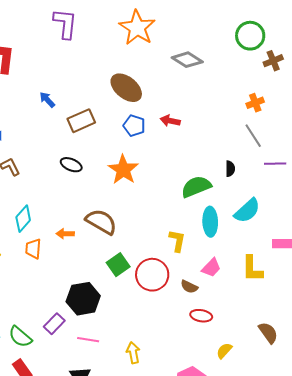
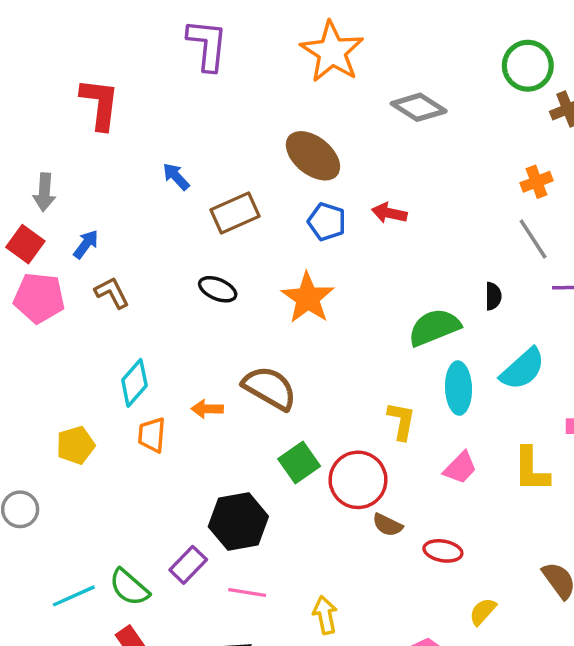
brown semicircle: (189, 287) -> (387, 525), moved

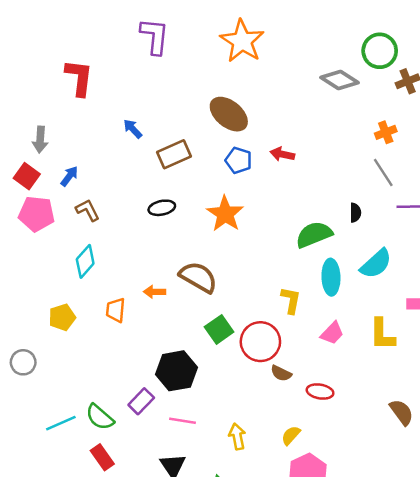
gray diamond: (419, 107) -> (339, 80), moved
black ellipse: (218, 289) -> (162, 208), turned -35
cyan diamond: (134, 383) -> (85, 261), moved
yellow semicircle: (483, 612) -> (291, 435), moved

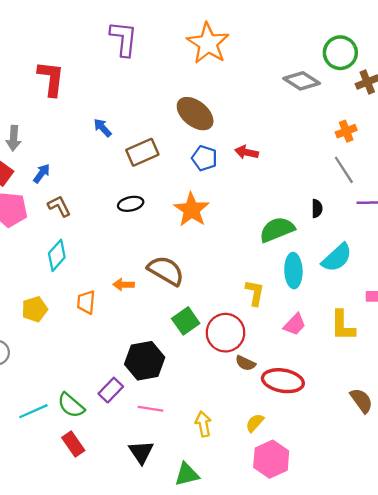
red ellipse: (320, 392) -> (283, 381), size x1.6

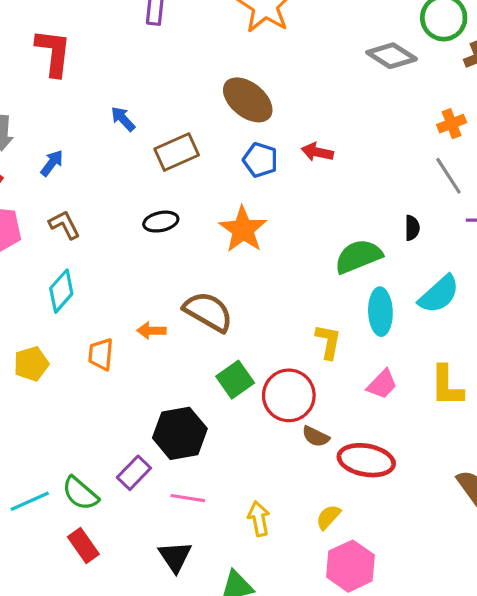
blue arrow: (42, 173) -> (52, 163), moved

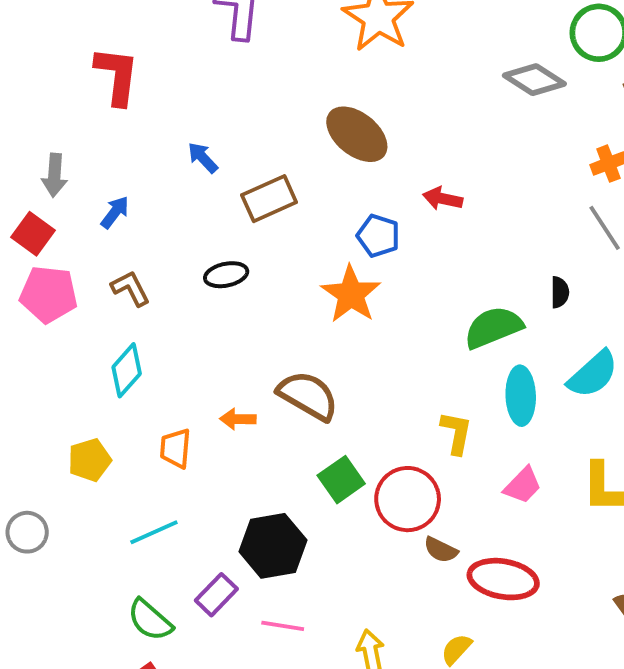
blue pentagon: (260, 160) -> (378, 236), moved
black ellipse: (161, 222) -> (226, 275), moved
cyan line: (30, 501) -> (154, 532), moved

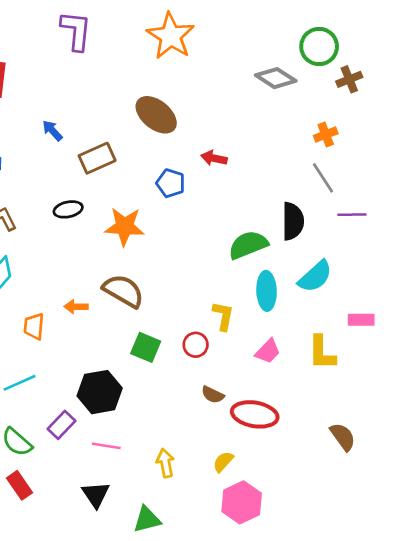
black semicircle: (560, 292) -> (293, 221), size x1.8
orange star: (351, 294) -> (125, 226), moved, turned -30
green square: (341, 480) -> (146, 347), turned -32
red circle: (408, 499) -> (196, 345), moved, size x0.6

